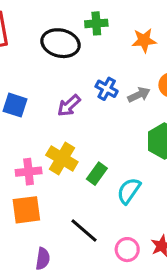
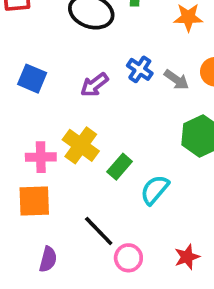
gray arrow: (139, 95) -> (177, 80), turned 55
pink circle: (127, 250) -> (128, 258), moved

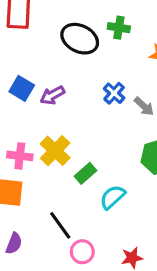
purple arrow: (94, 85) -> (52, 95), moved

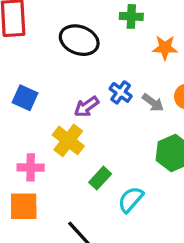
green cross: (119, 28) -> (131, 16), moved
purple arrow: (52, 95) -> (86, 107), moved
yellow cross: (55, 151) -> (68, 140), moved

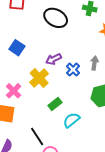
blue cross: (121, 92) -> (73, 70), moved
gray arrow: (153, 103) -> (94, 63), turned -128
pink cross: (31, 167) -> (14, 91), turned 35

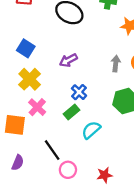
blue cross: (73, 70) -> (79, 92), moved
yellow cross: (39, 78) -> (30, 79), moved
pink cross: (14, 91) -> (37, 107), moved

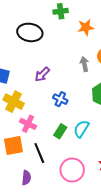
green rectangle: (71, 112) -> (60, 131), moved
black line: (52, 150) -> (39, 153), moved, turned 30
pink circle: (68, 170) -> (72, 170), size x1.5

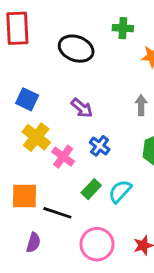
purple arrow: (42, 74) -> (82, 108), turned -105
pink cross: (28, 124) -> (63, 157), moved
black line: (39, 153) -> (57, 213), turned -60

